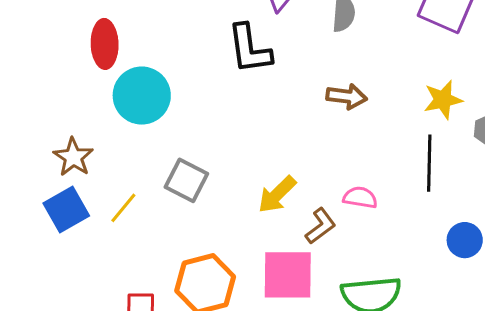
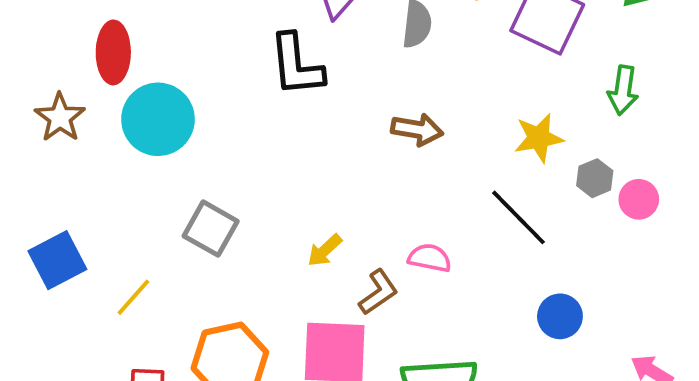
brown star: (73, 157) -> (60, 117), moved
black line: (429, 163) -> (518, 217), turned -48
yellow arrow: (277, 194) -> (325, 250), size x0.7
yellow line: (123, 208) -> (133, 297), moved

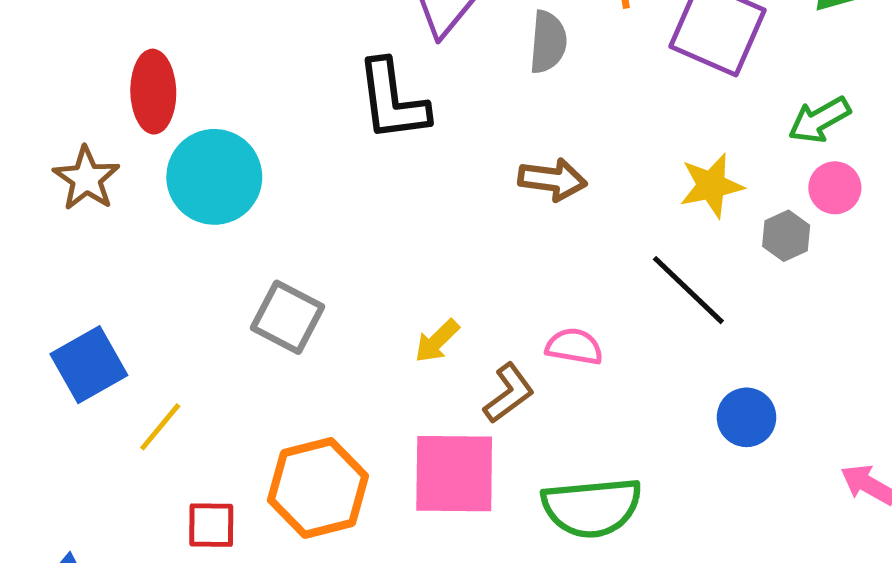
green arrow: (623, 90) -> (819, 120), turned 54
pink circle: (639, 199) -> (835, 188), moved
yellow line: (133, 297) -> (160, 427), moved

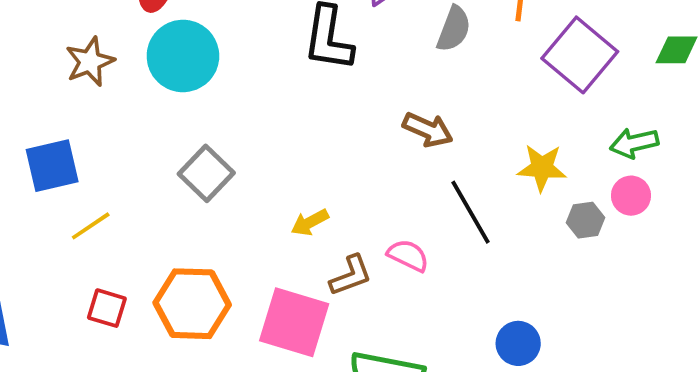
brown star: (86, 179) -> (90, 62), moved
black line: (688, 290) -> (471, 212), moved

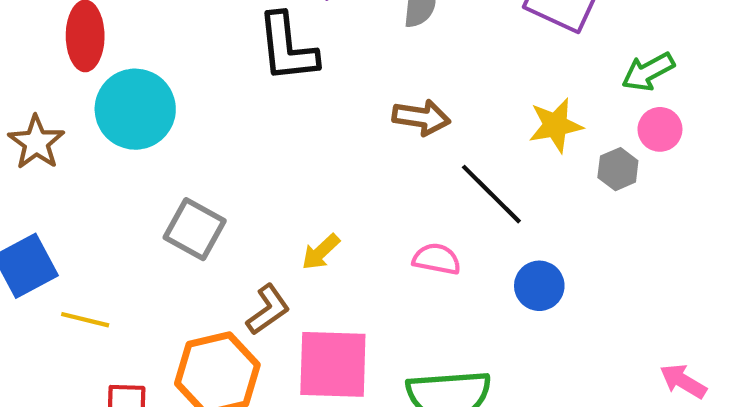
yellow line: (91, 226) -> (85, 320), turned 63
brown L-shape: (351, 276) -> (268, 310), moved
blue circle: (518, 343) -> (539, 286), moved

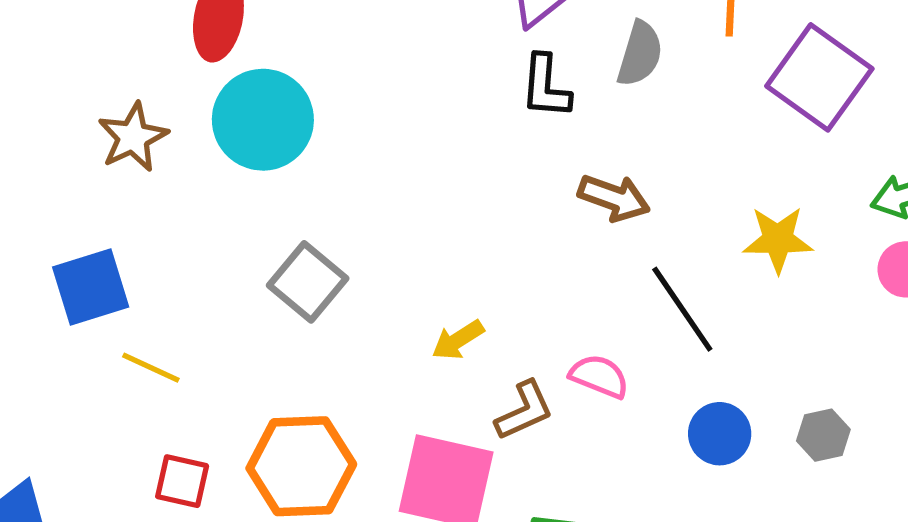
black L-shape: (287, 48) -> (546, 87), moved, size x0.7
gray hexagon: (618, 169) -> (823, 435), moved
brown L-shape: (268, 310) -> (524, 411), moved

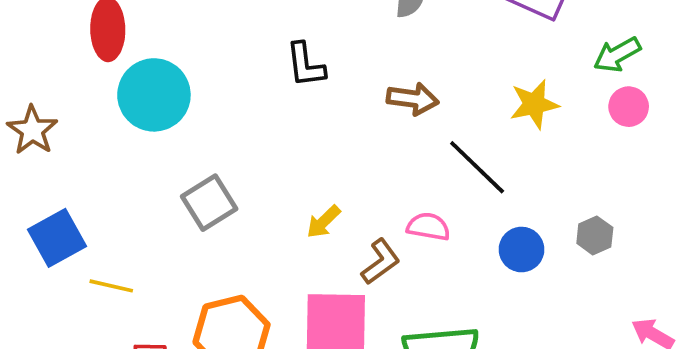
black L-shape: (546, 87) -> (305, 65), moved
brown star: (133, 137) -> (32, 130), moved
gray square: (308, 282) -> (209, 203), turned 30

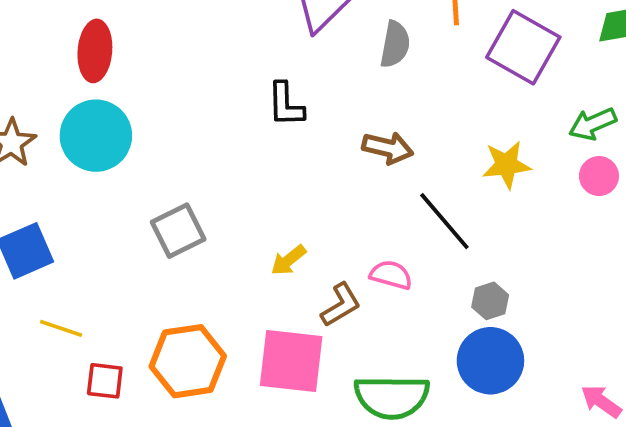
cyan circle: (154, 95) -> (96, 136), moved
gray hexagon: (595, 235) -> (490, 301), moved
blue circle: (522, 250) -> (490, 361), moved, size x1.5
yellow line: (111, 286) -> (61, 328), moved

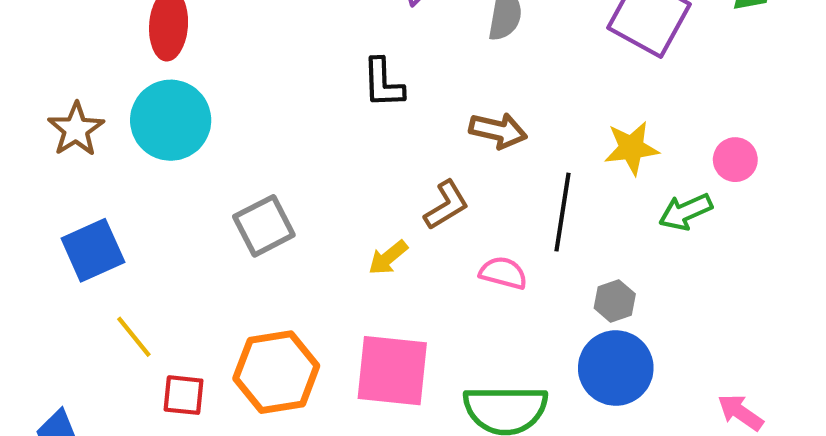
green arrow: (593, 124) -> (685, 212), moved
black line: (444, 221) -> (563, 212), turned 50
brown L-shape: (341, 305) -> (446, 205), moved
yellow line: (61, 328) -> (134, 337), turned 33

